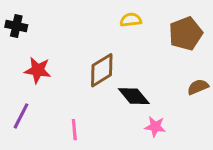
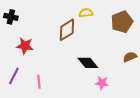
brown diamond: (102, 70) -> (67, 30), moved
pink line: (74, 130) -> (39, 82), moved

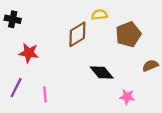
brown pentagon: (122, 22) -> (128, 34), moved
pink star: (102, 83) -> (127, 97), moved

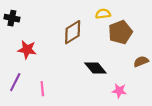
yellow semicircle: (99, 15) -> (103, 14), moved

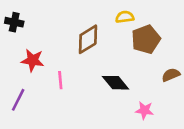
pink line: (42, 89) -> (60, 80), moved

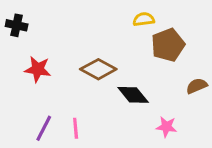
brown diamond: (88, 39) -> (98, 69), moved, turned 60
pink line: (60, 80) -> (76, 128), moved
purple line: (18, 100) -> (44, 128), moved

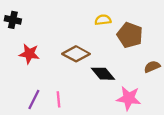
yellow semicircle: (144, 19) -> (103, 20), moved
brown pentagon: (168, 45) -> (130, 35), turned -30
pink star: (166, 127) -> (129, 98), size x1.5

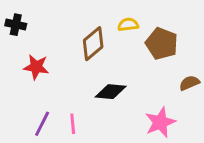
brown diamond: (76, 54) -> (93, 44), moved, turned -68
black diamond: (103, 74) -> (111, 92), moved, turned -45
pink star: (129, 98) -> (160, 122), turned -30

